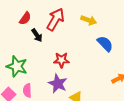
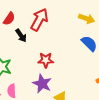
yellow arrow: (89, 20) -> (87, 19), moved

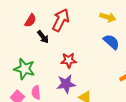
purple star: (42, 84) -> (66, 84), turned -30

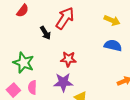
red semicircle: (30, 20) -> (23, 11), moved
blue semicircle: (111, 42) -> (113, 45), turned -36

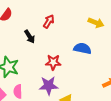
red arrow: (65, 18) -> (49, 21), size x0.6
blue semicircle: (113, 45) -> (82, 49), moved

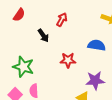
purple star: (49, 86) -> (95, 81), moved

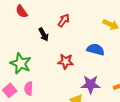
red semicircle: (19, 15) -> (22, 11), turned 104

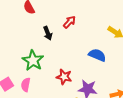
red star: (66, 61) -> (64, 77), moved
green star: (21, 63) -> (33, 60), moved

